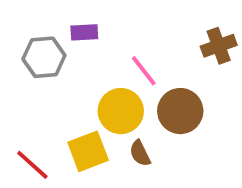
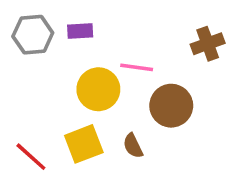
gray hexagon: (44, 57) -> (33, 35), moved
pink line: (144, 71) -> (137, 67), turned -44
yellow circle: (121, 111) -> (98, 89), moved

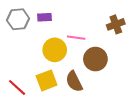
brown semicircle: (133, 146) -> (74, 81), size x1.5

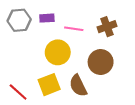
brown cross: (116, 24) -> (107, 27), moved
pink line: (76, 38) -> (74, 29), moved

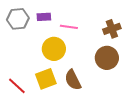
brown cross: (107, 27) -> (112, 29), moved
brown circle: (101, 62) -> (107, 58), moved

